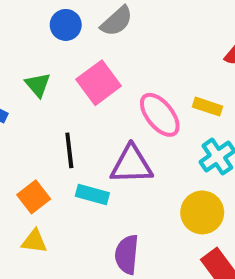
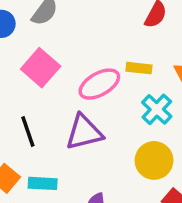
pink ellipse: (160, 115) -> (99, 84), turned -69
cyan rectangle: (92, 194) -> (43, 183), moved

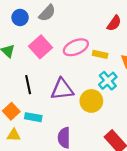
pink ellipse: (99, 84) -> (76, 47), moved
yellow circle: (154, 160) -> (91, 101), moved

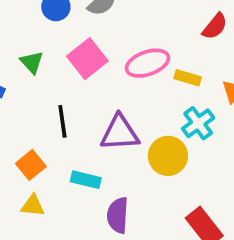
cyan rectangle: (33, 117) -> (86, 180), moved

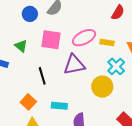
pink square: (87, 59) -> (51, 40), turned -35
purple triangle: (120, 133) -> (74, 65), moved

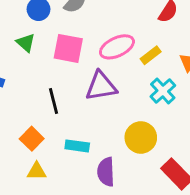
yellow rectangle: (107, 43) -> (151, 55), turned -48
green triangle: (21, 46) -> (26, 43), moved
yellow circle: (102, 87) -> (141, 138), moved

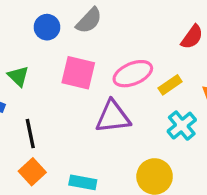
green triangle: (26, 43) -> (18, 76), moved
black line: (53, 101) -> (30, 134), moved

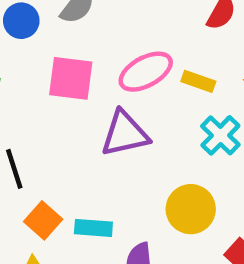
yellow rectangle: (170, 85) -> (198, 81), turned 60
orange square: (32, 172) -> (43, 220), moved

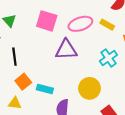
yellow rectangle: (198, 81) -> (107, 25), moved

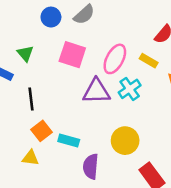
pink ellipse: (80, 24) -> (115, 59), turned -45
cyan cross: (108, 58) -> (130, 89), moved

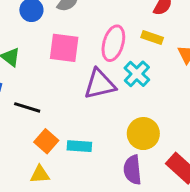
black line: (31, 99) -> (27, 107), turned -55
purple semicircle: (91, 166) -> (133, 170), moved

